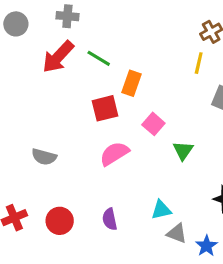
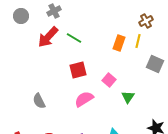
gray cross: (67, 16) -> (54, 11), turned -32
orange rectangle: (132, 83) -> (119, 43), moved
gray semicircle: (44, 157) -> (39, 101), turned 49

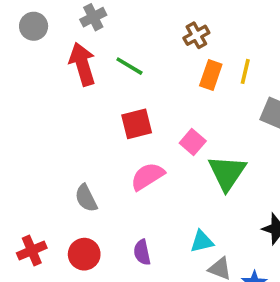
brown cross: (146, 21) -> (196, 35), moved
red arrow: (48, 37) -> (82, 64), turned 120
green triangle: (128, 97) -> (227, 173), size x1.6
gray semicircle: (39, 101) -> (86, 198), moved

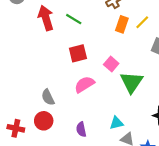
yellow line: (245, 71) -> (142, 22), turned 32
red cross: (32, 251) -> (16, 128), turned 35
red circle: (84, 254) -> (44, 121), moved

